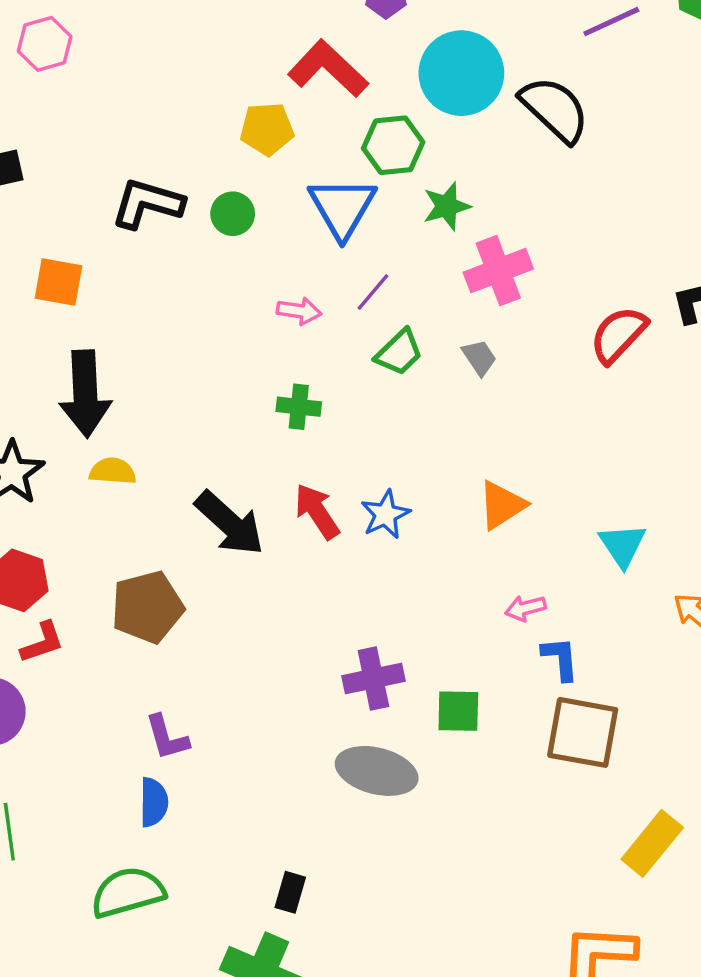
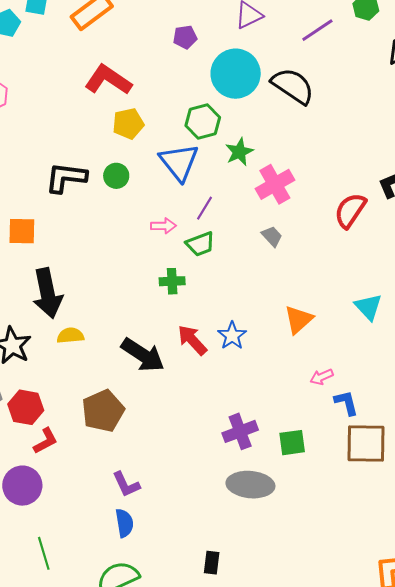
red L-shape: (328, 69) -> (108, 80), moved
green trapezoid: (399, 352) -> (200, 244), moved, turned 32
cyan triangle: (623, 545) -> (368, 307), moved

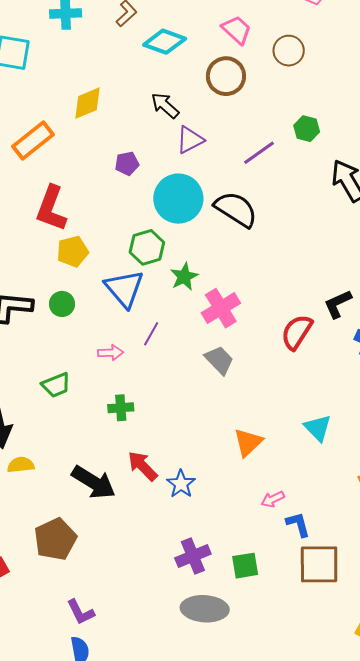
red L-shape: (108, 80) -> (51, 208), turned -102
gray trapezoid: (272, 236) -> (219, 360), size x1.4
green trapezoid: (200, 244) -> (56, 385), moved
blue star: (232, 336) -> (181, 484), moved

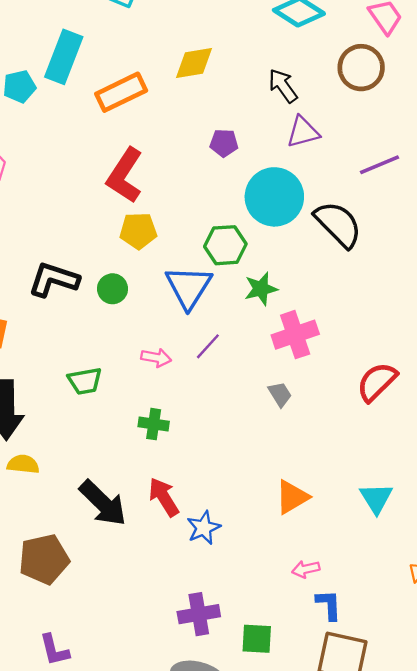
gray trapezoid: (219, 360) -> (280, 394), size x0.7

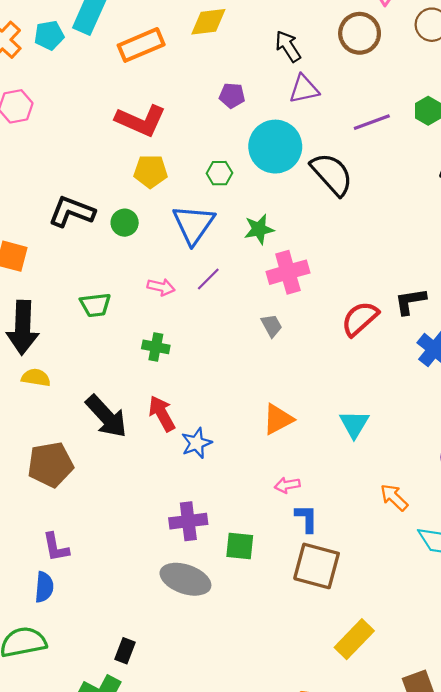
red L-shape: (125, 175) -> (141, 121), turned -102
green hexagon: (225, 245) -> (219, 173), moved, size x0.7

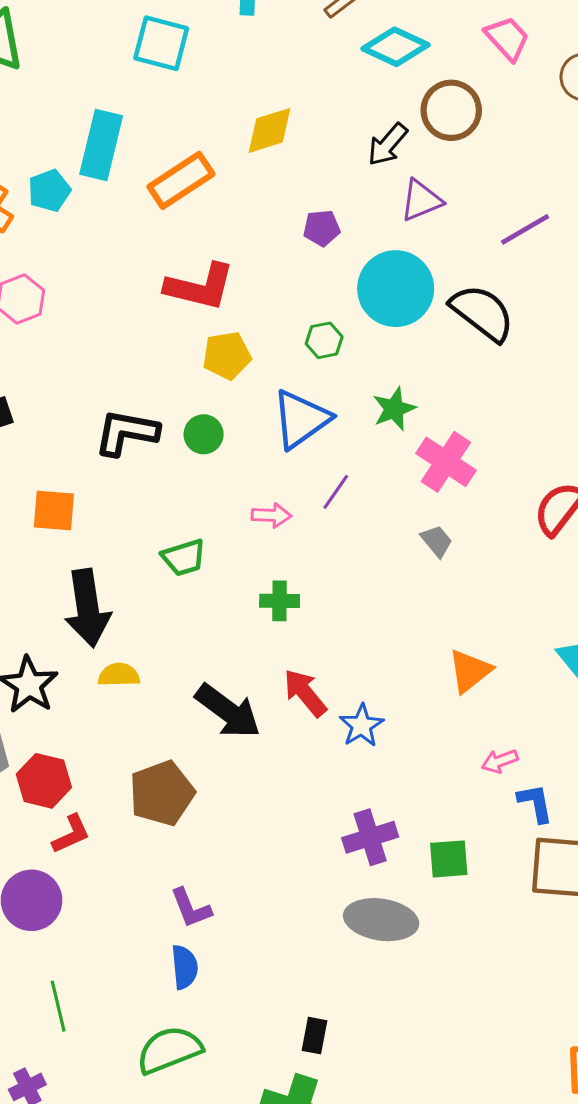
brown circle: (360, 33) -> (451, 110), moved
black arrow: (288, 46) -> (388, 144), turned -96
blue triangle: (194, 224) -> (301, 419), turned 30
pink cross: (288, 272) -> (446, 462), turned -30

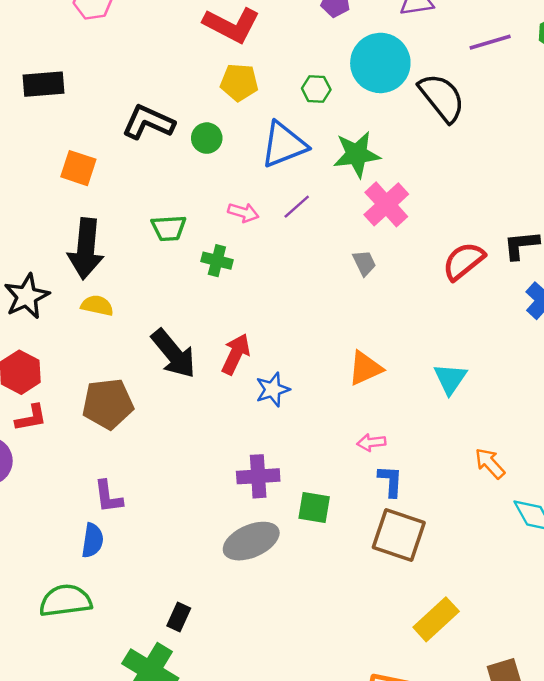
green star: (394, 409) -> (357, 154), size x1.4
green cross: (280, 601) -> (217, 261), moved
red arrow: (305, 693) -> (236, 354), turned 51
gray ellipse: (381, 920) -> (251, 541), turned -46

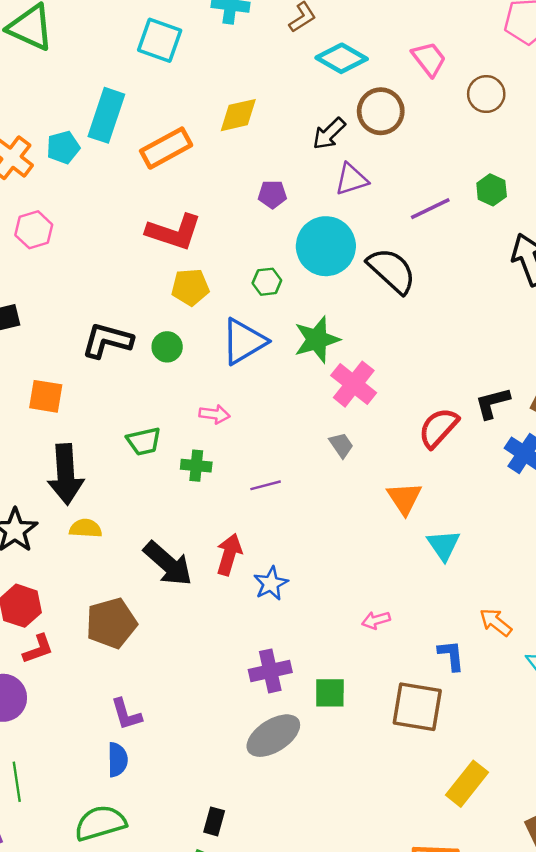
purple line: (297, 207) -> (266, 485), moved, turned 36
orange triangle: (365, 368) -> (404, 498), moved, turned -30
blue L-shape: (391, 481) -> (451, 655), moved

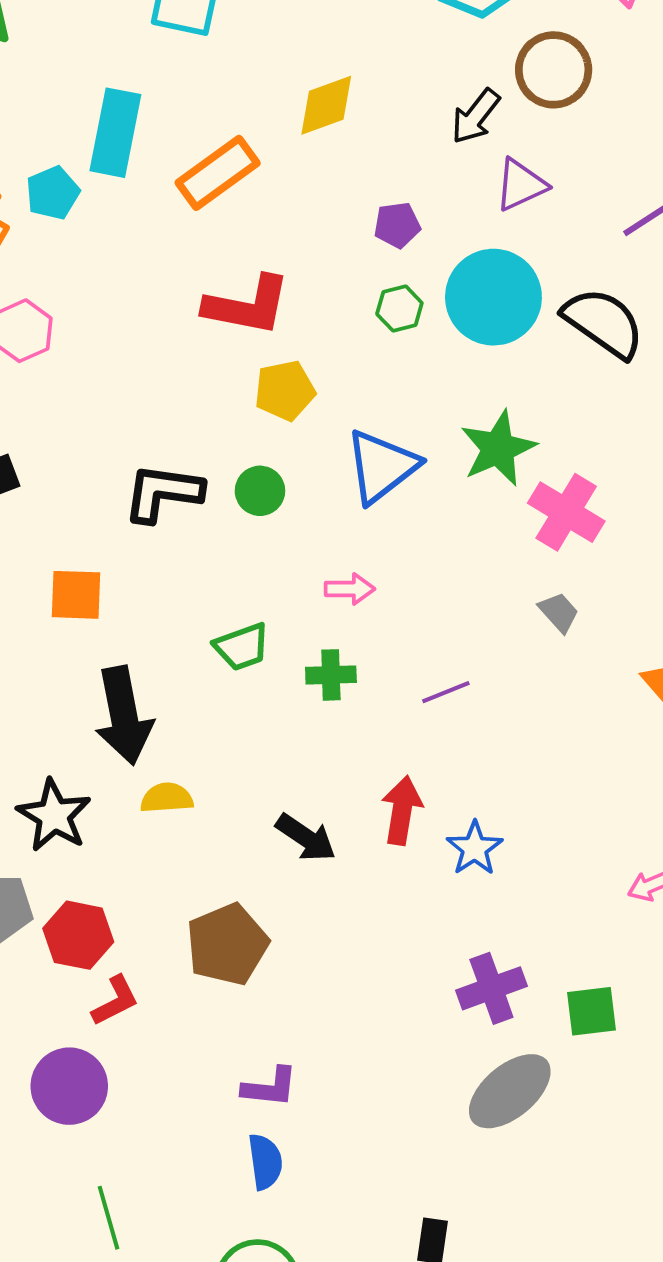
green hexagon: (267, 282) -> (399, 308), moved
black arrow: (168, 564) -> (306, 838), size x0.7
purple L-shape: (126, 714) -> (270, 1087), turned -60

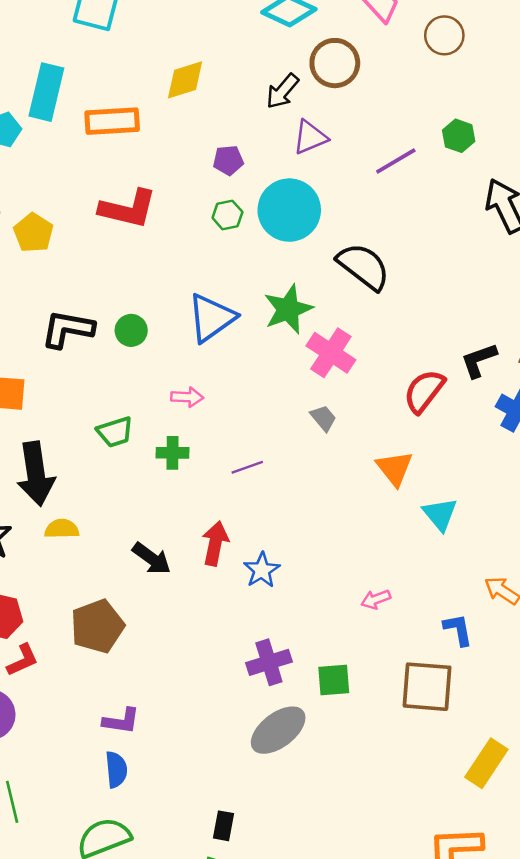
orange rectangle: (218, 173) -> (112, 121), turned 30
black semicircle: (604, 323) -> (363, 266), moved
yellow pentagon: (285, 390) -> (33, 233), moved, turned -30

